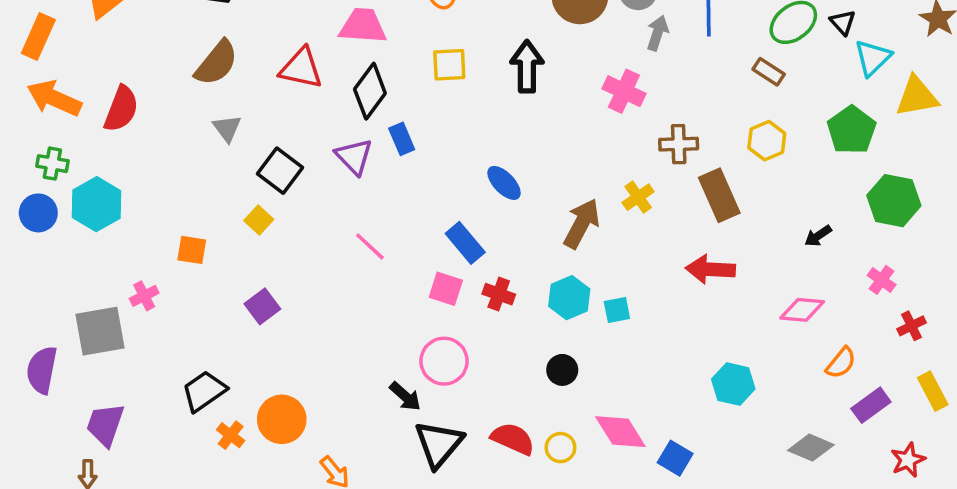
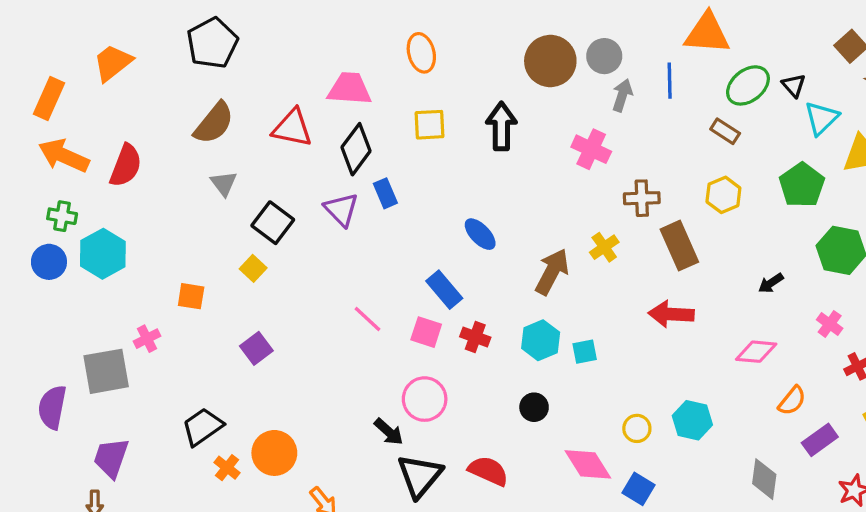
pink line: (370, 246) -> (367, 319), moved
yellow circle: (560, 448) -> (637, 428), moved
gray diamond: (811, 448) -> (764, 479), turned 75

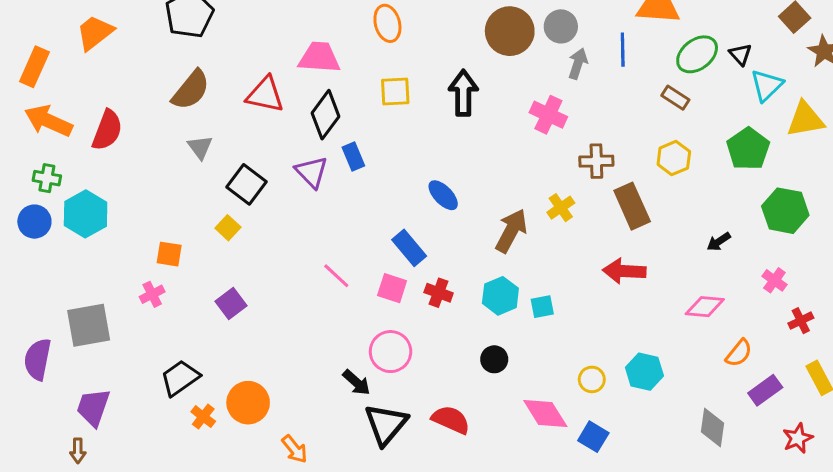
pink cross: (147, 339) -> (152, 294), moved

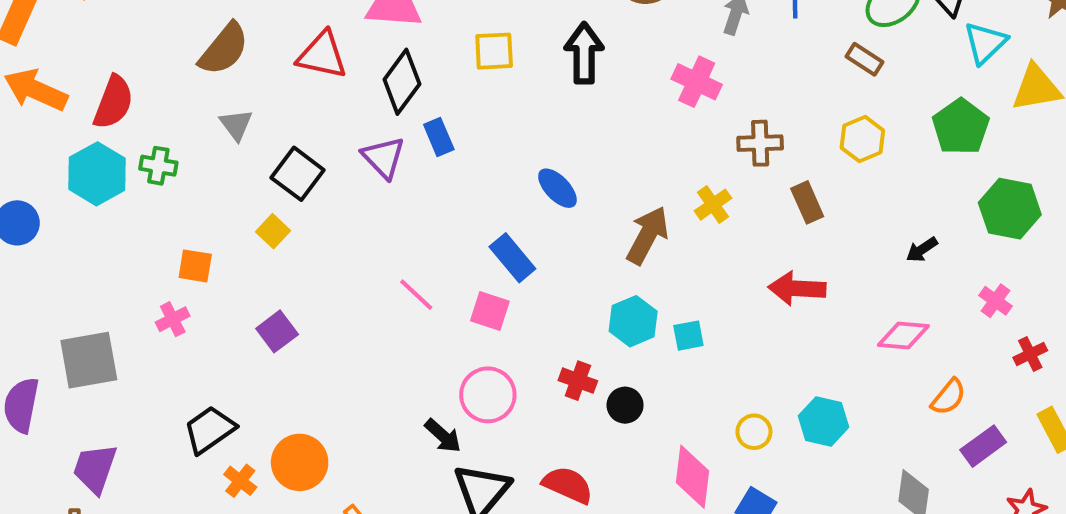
green cross: (47, 178) -> (158, 166), moved
brown rectangle: (632, 206) -> (807, 202), size x0.7
cyan hexagon: (86, 214) -> (97, 174), moved
red cross: (439, 293) -> (578, 381), moved
pink diamond: (545, 413) -> (693, 477), turned 39

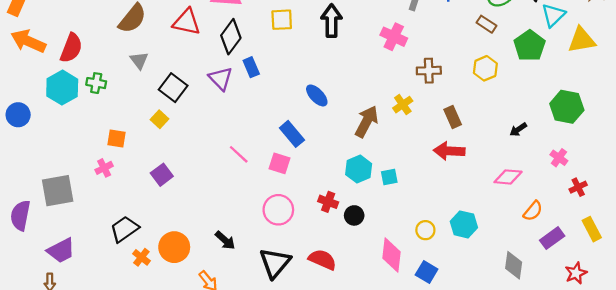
green pentagon: (961, 127) -> (530, 46), moved
brown rectangle: (807, 202) -> (453, 117), moved
black arrow: (443, 436) -> (225, 240), moved
purple trapezoid: (95, 469) -> (61, 251), turned -136

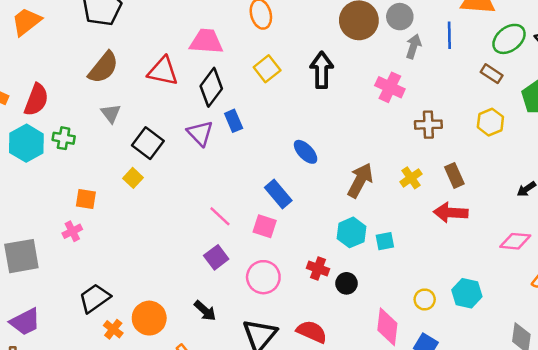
yellow square: (282, 20) -> (267, 69), turned -35
yellow cross: (403, 105) -> (411, 178), moved
purple square: (162, 175) -> (216, 257), moved

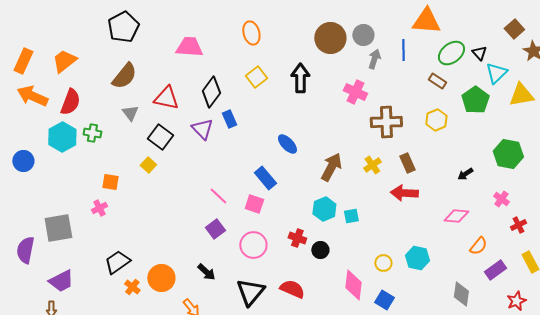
orange trapezoid: (26, 22) -> (64, 61), moved
pink trapezoid: (206, 41) -> (189, 47), moved
red triangle: (163, 71) -> (166, 98), moved
brown cross: (428, 125) -> (386, 122), size x1.4

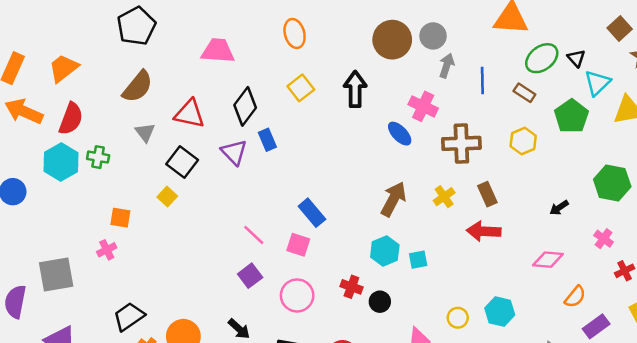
blue line: (403, 50) -> (482, 80), moved
blue ellipse: (287, 144) -> (400, 134), moved

